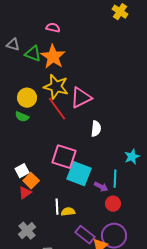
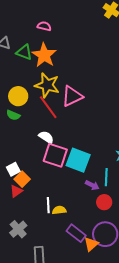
white semicircle: (96, 129) -> (46, 137), moved, turned -63
cyan square: (79, 174) -> (78, 160), moved

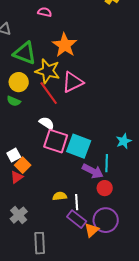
green triangle: (24, 52) -> (25, 53), moved, size x1.4
orange star: (44, 55) -> (65, 45), moved
purple arrow: (92, 185) -> (93, 171), size x1.5
white line: (48, 205) -> (77, 202), moved

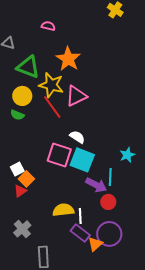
white semicircle: (47, 123) -> (77, 137), moved
yellow semicircle: (60, 196) -> (63, 210), size x1.5

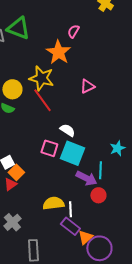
pink semicircle: (48, 26) -> (73, 31), moved, turned -72
green triangle: (28, 67) -> (18, 28), moved
pink triangle: (76, 96) -> (87, 86), moved, size x0.7
pink square: (59, 155) -> (49, 148), size x0.7
purple circle: (109, 234) -> (99, 248), moved

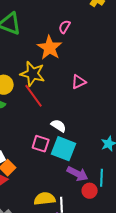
cyan line: (100, 170) -> (102, 178), moved

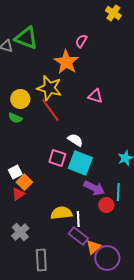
pink triangle: (79, 82) -> (95, 96), turned 42

